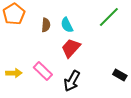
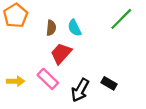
red trapezoid: (71, 48) -> (61, 53), moved
black rectangle: (120, 75) -> (109, 83), moved

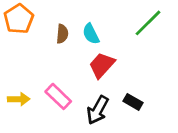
red trapezoid: (61, 53) -> (102, 65), moved

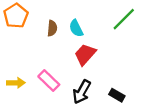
black rectangle: (133, 102) -> (117, 95), moved

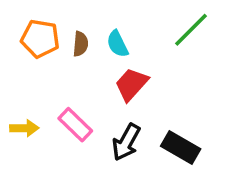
orange pentagon: (16, 16) -> (40, 39), moved, turned -30
black rectangle: (117, 95) -> (181, 147), size x1.5

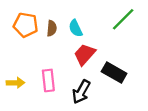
pink rectangle: (75, 125) -> (48, 80), turned 40
black rectangle: (181, 147) -> (114, 72), moved

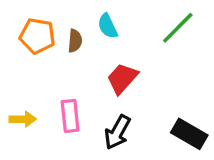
cyan semicircle: (76, 28) -> (108, 26), moved
black rectangle: (114, 72) -> (189, 134), moved

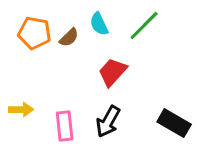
green line: (178, 28) -> (144, 25), moved
brown semicircle: (75, 41) -> (69, 37), turned 40
pink rectangle: (70, 116) -> (65, 126), moved

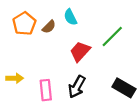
green line: (144, 25) -> (112, 36), moved
orange pentagon: (35, 33) -> (24, 24), turned 30

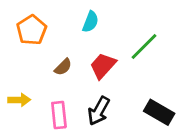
cyan semicircle: (70, 17) -> (90, 22), turned -133
brown semicircle: (49, 27) -> (63, 67), moved

